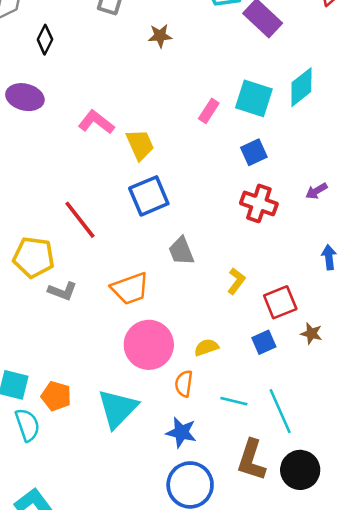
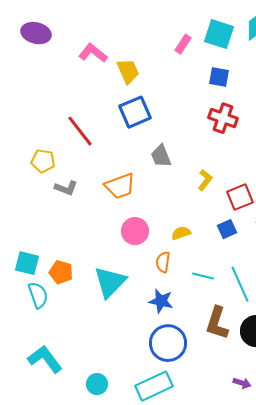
blue square: (254, 152) -> (219, 77), turned 35
yellow pentagon: (34, 257) -> (43, 161), size x0.7
pink circle: (149, 345) -> (135, 231), size x0.7

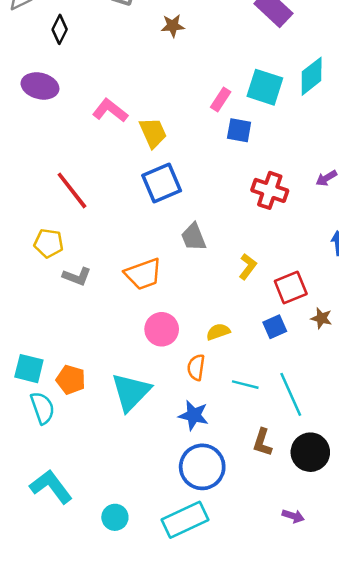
blue square: (219, 77) -> (239, 130), moved
red line: (80, 131) -> (72, 190), moved
brown L-shape: (217, 323) -> (262, 442), size x0.7

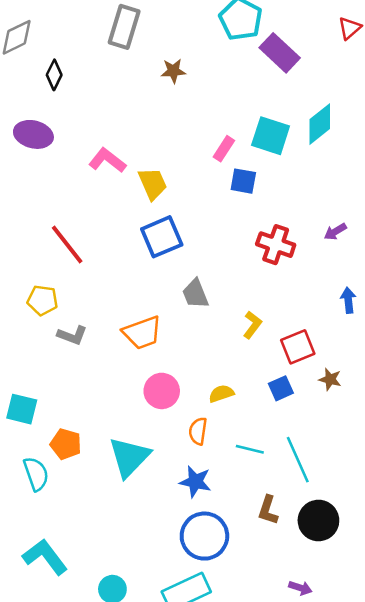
cyan square: (29, 369) -> (22, 409), moved

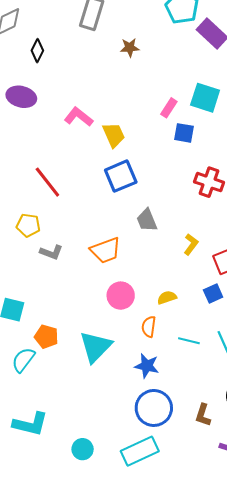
cyan semicircle: (36, 474) -> (23, 360), turned -124
brown L-shape: (268, 510) -> (203, 415), moved
cyan L-shape: (45, 557) -> (30, 424), turned 141

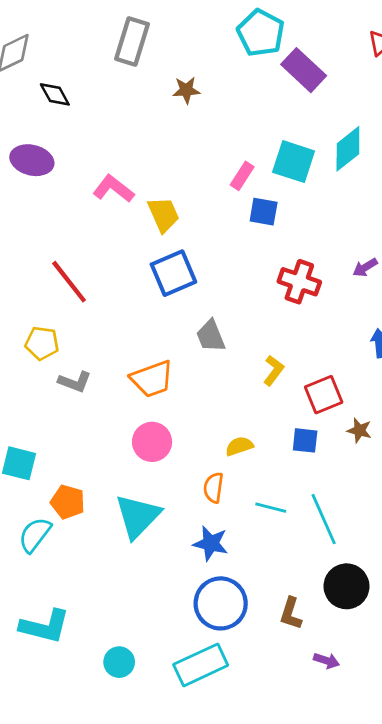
black diamond: (37, 51) -> (55, 94), turned -55
blue square: (213, 294) -> (305, 440), turned 30
pink circle: (121, 296) -> (152, 442), moved

